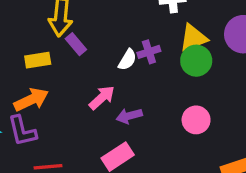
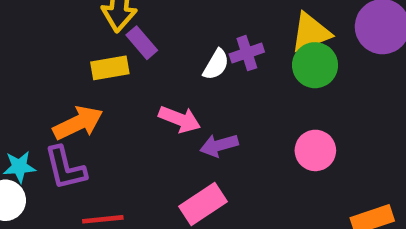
yellow rectangle: (38, 60) -> (110, 68), moved
pink arrow: (102, 98) -> (180, 119), turned 64

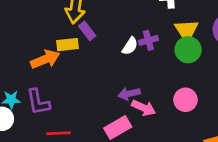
yellow triangle: (311, 33) -> (187, 30), turned -45
pink arrow: (180, 119) -> (144, 108), moved
orange arrow: (78, 123) -> (45, 59), moved

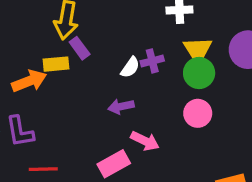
purple arrow: (129, 94) -> (121, 106), moved
pink circle: (185, 100) -> (198, 113), moved

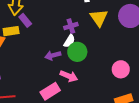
white semicircle: (130, 67) -> (69, 41), moved
green circle: (199, 73) -> (77, 52), moved
pink circle: (198, 113) -> (121, 69), moved

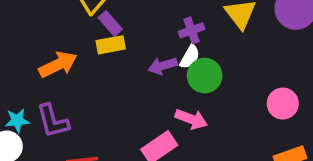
yellow rectangle: (11, 31) -> (111, 45), moved
purple arrow: (53, 55) -> (163, 66), moved

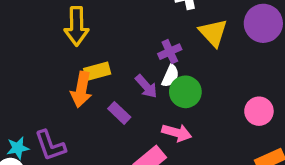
purple rectangle: (110, 23) -> (119, 113), moved
orange arrow: (58, 65) -> (81, 90), moved, turned 132
purple arrow: (163, 66) -> (146, 86), turned -110

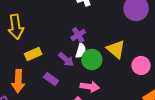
yellow triangle: (213, 33) -> (116, 49), moved
orange arrow: (81, 90) -> (18, 81), moved

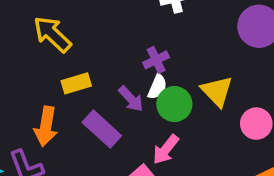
yellow arrow: (16, 27) -> (52, 34), turned 135
purple rectangle: (51, 79) -> (102, 129), size x1.5
pink arrow: (90, 87) -> (166, 149), turned 114

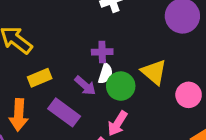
purple cross: (156, 60) -> (102, 52), turned 30

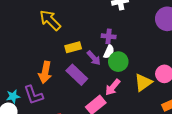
yellow triangle: (154, 72) -> (143, 82), moved, turned 36
yellow rectangle: (40, 78) -> (73, 47), moved

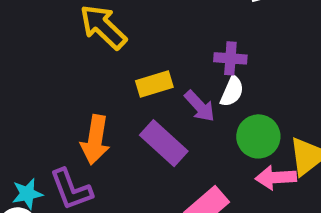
green circle: (118, 62) -> (258, 136), moved
pink arrow: (113, 87) -> (276, 178), moved, turned 48

